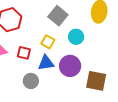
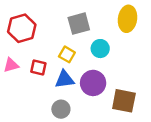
gray square: (58, 16) -> (79, 24), turned 36
gray circle: (31, 81) -> (61, 109), moved

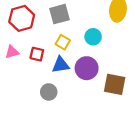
gray square: (79, 24) -> (60, 14), moved
gray circle: (61, 109) -> (49, 92), moved

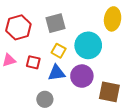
cyan circle: (93, 37) -> (88, 45), size x1.6

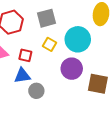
blue triangle: (57, 73) -> (22, 76), moved

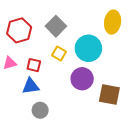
gray square: (46, 18) -> (56, 26), turned -30
gray circle: (36, 91) -> (40, 110), moved

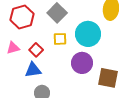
yellow square: (59, 54) -> (60, 39), turned -32
red square: (34, 65) -> (36, 50), turned 32

